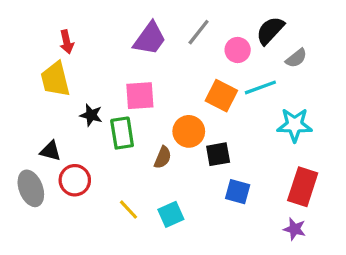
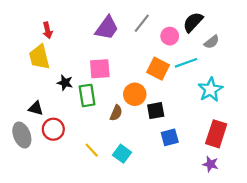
cyan star: (295, 125) -> (210, 90), turned -30
blue square: (238, 192) -> (170, 137), turned -30
cyan square: (171, 214) -> (122, 154), turned -30

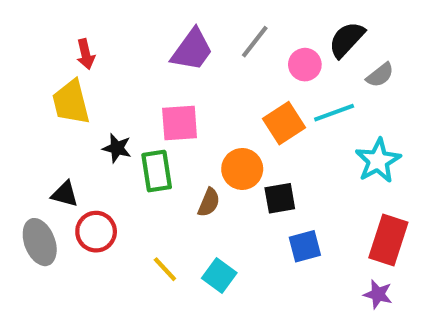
orange square: (158, 69) -> (284, 123), turned 30

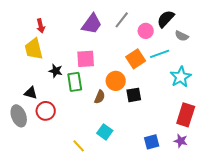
gray semicircle: (380, 75) -> (182, 36), turned 64
blue square: (305, 246) -> (152, 142), moved
yellow line: (165, 269) -> (79, 146), moved

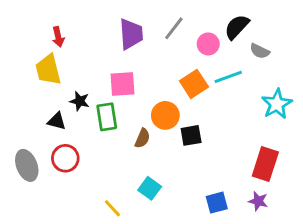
purple trapezoid: (92, 24) -> (131, 34), turned -40
cyan star: (181, 77) -> (277, 104), moved
black triangle: (31, 93) -> (57, 121), moved

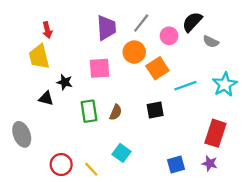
cyan line: (228, 77) -> (185, 86), moved
orange circle: (165, 115) -> (134, 52), moved
green rectangle: (107, 117) -> (89, 111), moved
red circle: (65, 158) -> (61, 165), moved

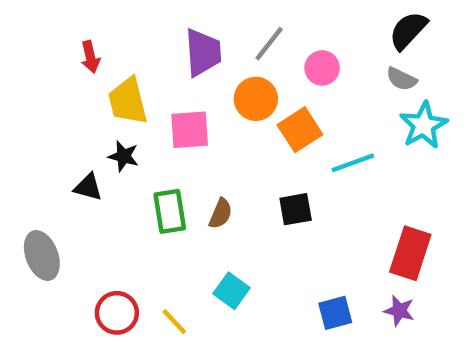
black semicircle: (192, 22) -> (408, 30), moved
yellow trapezoid: (39, 57) -> (128, 101), moved
cyan star: (225, 84) -> (424, 125), moved

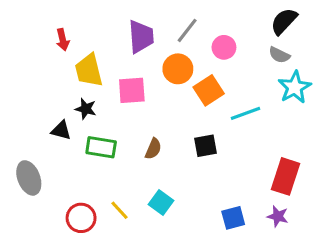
green rectangle: (170, 211) -> (101, 147), moved, turned -72
yellow line: (174, 322) -> (119, 210), moved

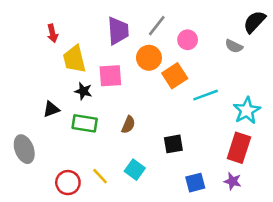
black semicircle: (284, 21) -> (254, 22), moved
cyan star: (295, 87) -> (247, 111), moved
black star: (86, 109) -> (83, 91), moved
black triangle: (61, 130) -> (51, 109), turned -36
black square: (206, 146) -> (173, 144), moved

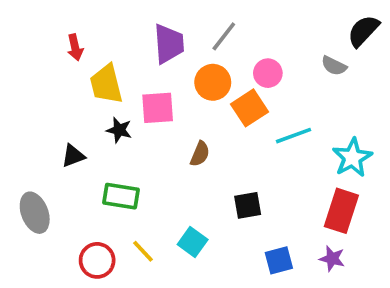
pink circle: (188, 40) -> (268, 73), moved
green rectangle: (85, 123) -> (121, 196), moved
brown semicircle: (128, 125) -> (200, 154), moved

